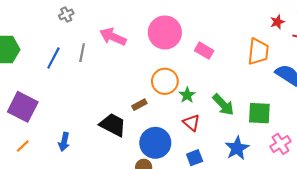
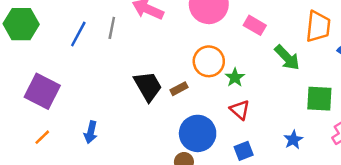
green arrow: (223, 105) -> (287, 58), moved
black trapezoid: (113, 125) -> (148, 86), moved, turned 32
blue star: (237, 148) -> (293, 140), size x0.7

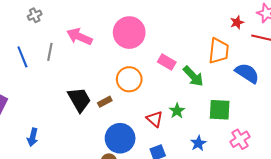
pink rectangle: (255, 25) -> (167, 62), moved
blue line: (78, 34) -> (22, 57), turned -50
green star: (235, 78) -> (177, 111), moved

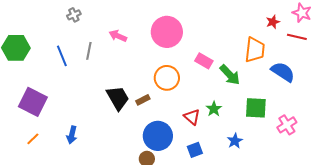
pink arrow: (79, 37) -> (118, 36), size x0.7
pink cross: (240, 139) -> (287, 125), moved

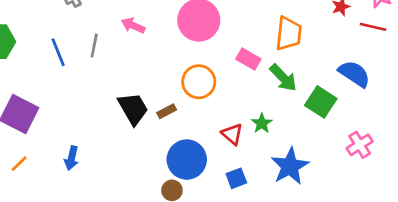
orange trapezoid: (255, 50) -> (289, 34), moved
green square: (256, 108) -> (321, 102), moved, turned 30
blue star: (235, 141) -> (290, 166), size x1.8

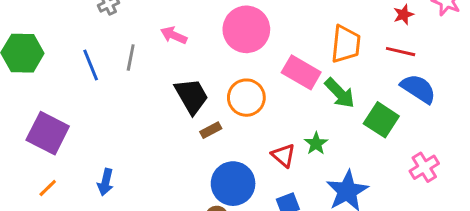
red line: (373, 27) -> (401, 52), moved
pink rectangle: (248, 59) -> (301, 72), size x1.4
black trapezoid: (133, 109) -> (192, 96), moved

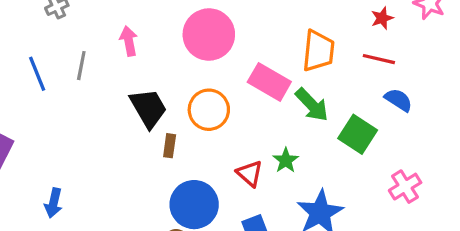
pink arrow: (174, 35) -> (129, 41), turned 55
blue semicircle: (418, 89) -> (398, 100), size x0.7
brown rectangle: (211, 130) -> (170, 146), turned -54

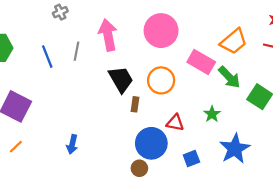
pink arrow: (129, 41) -> (108, 35), size x1.6
orange trapezoid: (318, 51) -> (234, 41), turned 44
red triangle: (250, 173) -> (175, 123), moved, turned -30
blue arrow: (54, 203) -> (72, 144), moved

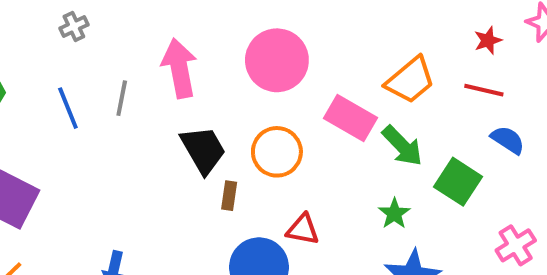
gray cross: (60, 12) -> (74, 26), moved
green star: (212, 114) -> (394, 214), moved

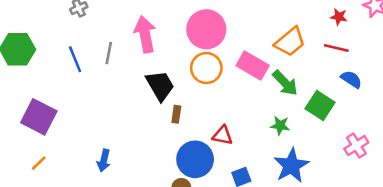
red star: (488, 40) -> (339, 17), turned 30
orange circle: (277, 152) -> (206, 68), moved
green star: (394, 214) -> (280, 126), turned -30

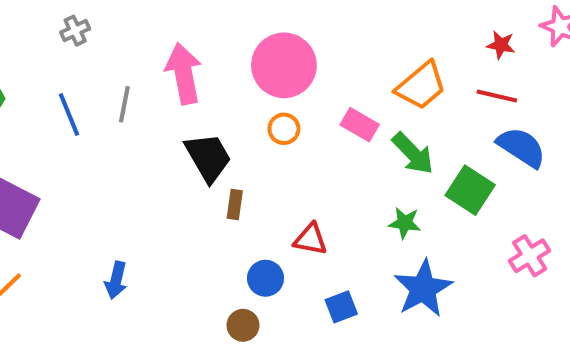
pink rectangle: (253, 66) -> (360, 125), size x0.7
orange circle: (206, 68) -> (284, 129), size x0.6
blue semicircle: (351, 79) -> (521, 147), size x1.4
blue circle: (195, 159) -> (266, 278), size x0.6

